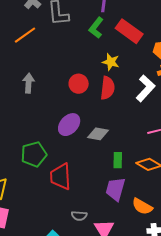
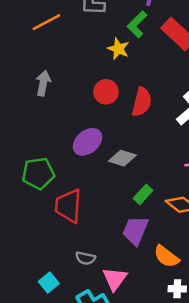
yellow star: (111, 62) -> (118, 49), moved
green rectangle: (118, 160) -> (143, 194), turned 35

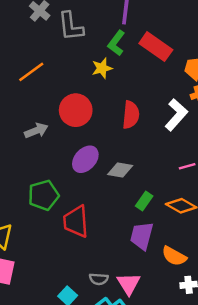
orange line: (46, 22) -> (31, 72), moved
yellow star: (118, 49) -> (102, 68), turned -30
gray arrow: (43, 83) -> (36, 131), moved, turned 65
red circle: (106, 92) -> (76, 110), moved, size x1.4
gray semicircle: (85, 258) -> (99, 279), moved

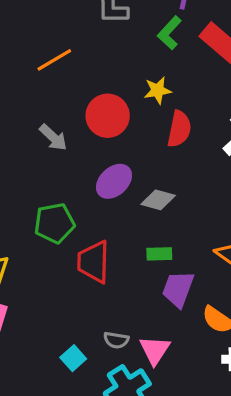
yellow star: (102, 68) -> (158, 90), moved
gray arrow: (36, 131) -> (53, 137), turned 60
green rectangle: (144, 201) -> (159, 254), moved, turned 48

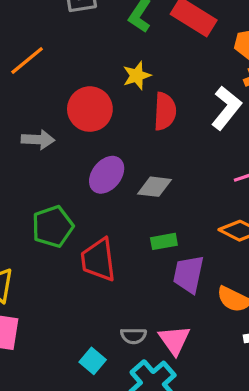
gray arrow: (53, 137) -> (38, 140), turned -32

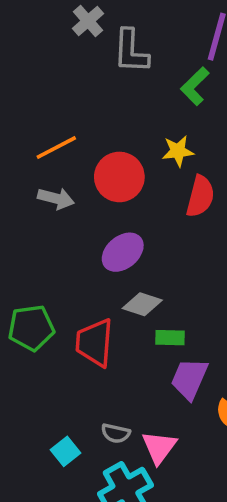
orange line: (27, 61) -> (56, 147), moved
gray diamond: (154, 187) -> (142, 304), moved
green pentagon: (53, 227) -> (31, 328), moved

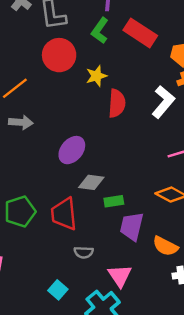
red circle: (119, 177) -> (59, 55), moved
gray semicircle: (116, 433) -> (84, 252), moved

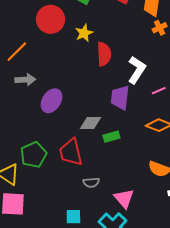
white L-shape: (163, 102) -> (137, 70), moved
purple ellipse: (72, 150) -> (52, 101), moved
purple trapezoid: (132, 226) -> (120, 98), moved
cyan square: (58, 290) -> (73, 217), turned -35

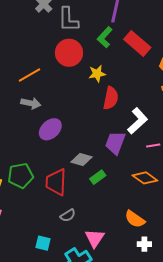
green rectangle: (111, 137) -> (98, 177), turned -35
gray semicircle: (91, 183) -> (68, 215), turned -42

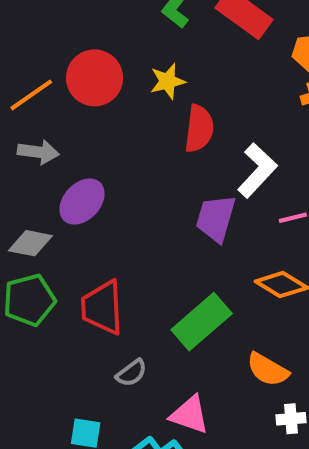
red circle: (69, 53) -> (95, 78), moved
gray diamond: (81, 160) -> (30, 243), moved
green rectangle: (98, 177) -> (202, 322), moved, size x1.8
pink triangle: (95, 238) -> (190, 415), turned -40

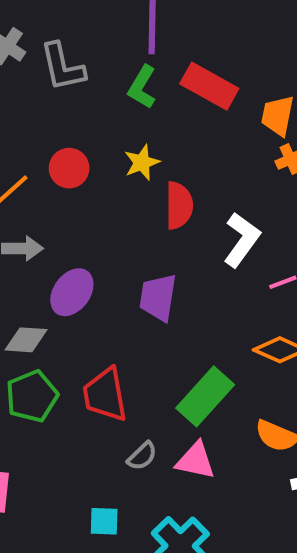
red circle: (95, 78) -> (69, 168), size x0.7
purple trapezoid: (216, 218) -> (158, 297), moved
pink triangle: (190, 415) -> (196, 461), moved

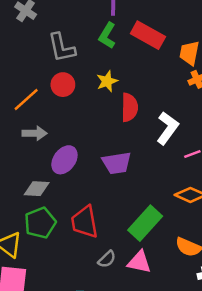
gray L-shape: (62, 67) -> (62, 48), moved
purple trapezoid: (158, 297) -> (117, 163), turned -108

